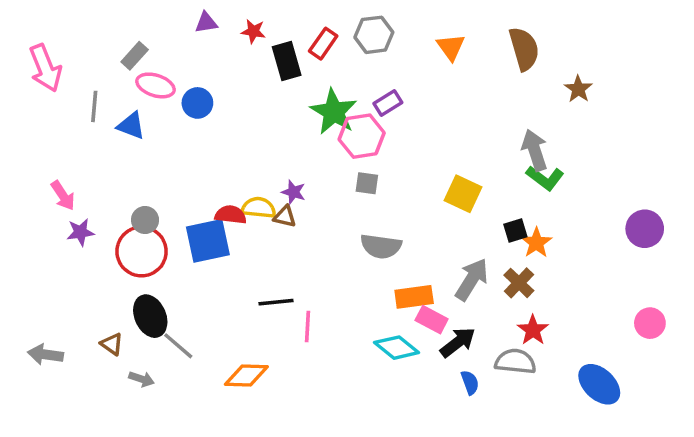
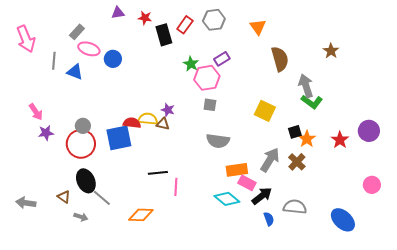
brown semicircle: (524, 49) -> (280, 59), moved
green star: (334, 112) -> (191, 64), size x0.6
red star: (533, 330) -> (340, 140), moved

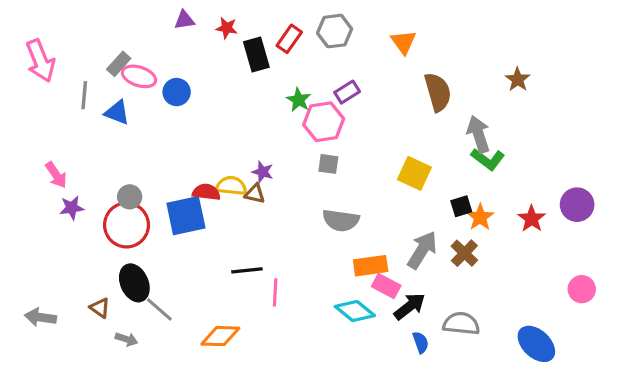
gray rectangle: (77, 32) -> (119, 64), moved

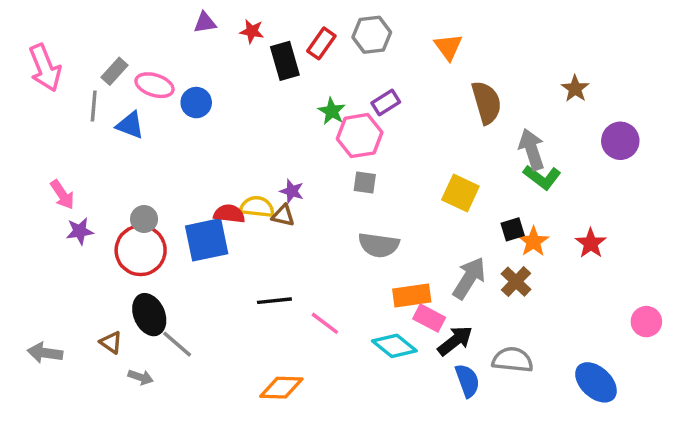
gray rectangle: (119, 64) -> (114, 71), moved
purple circle: (577, 205) -> (620, 141), moved
pink line: (275, 292) -> (325, 323), moved, turned -56
orange diamond: (220, 336) -> (281, 388), moved
blue semicircle: (421, 342) -> (467, 381), size x1.4

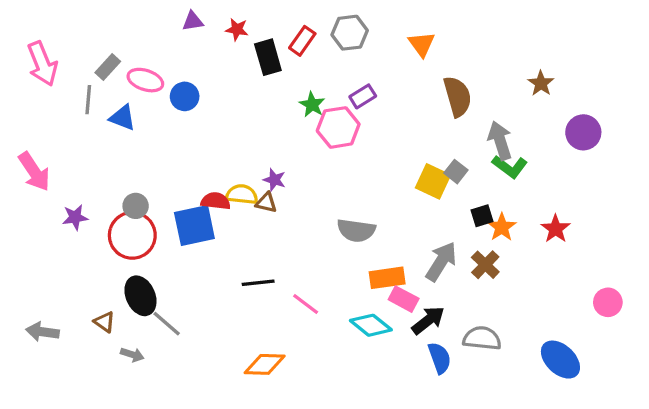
gray square: (365, 182) -> (456, 172), moved, turned 30
pink arrow: (62, 195) -> (34, 172), moved, size x1.4

